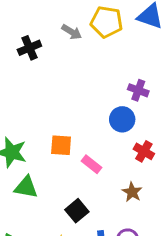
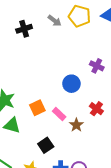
blue circle: (122, 119) -> (71, 84), moved
orange square: (61, 145) -> (37, 108), moved, turned -35
brown star: (132, 192) -> (76, 125), moved

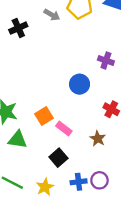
pink rectangle: (59, 114) -> (64, 129), moved
brown star: (76, 125) -> (98, 139), moved

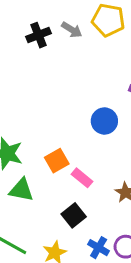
black cross: (18, 28) -> (38, 35), moved
blue cross: (79, 182) -> (99, 248), turned 35

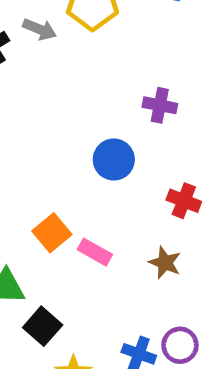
black square: (74, 215) -> (43, 326), moved

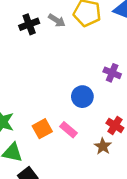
pink rectangle: (95, 252) -> (68, 130), moved
brown star: (165, 263) -> (103, 146), moved

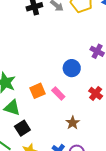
brown star: (103, 146) -> (73, 123), moved

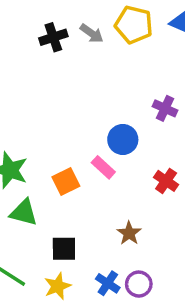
pink rectangle: (58, 94) -> (103, 167), moved
black square: (22, 128) -> (64, 249), moved, turned 35

